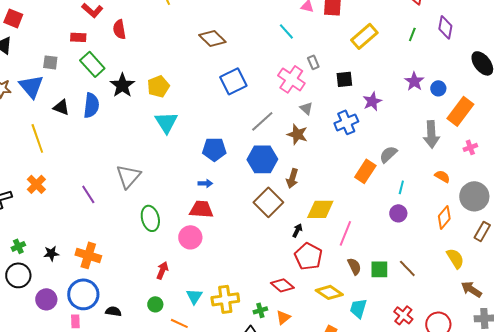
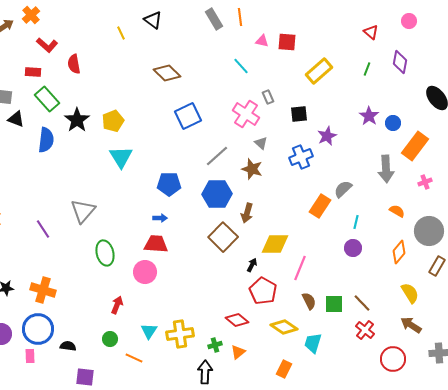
black triangle: (61, 107) -> (16, 119), moved
brown arrow: (471, 289) -> (411, 325), moved
red cross: (403, 315) -> (365, 330), moved

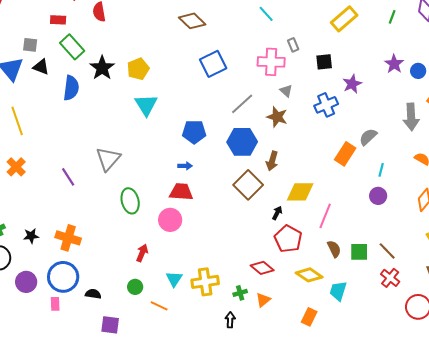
pink cross: (246, 114) -> (271, 62), turned -32
black arrow: (205, 372) -> (230, 320), size x0.7

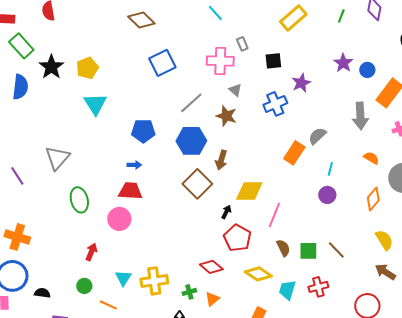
red cross: (390, 278) -> (318, 287), moved, turned 36

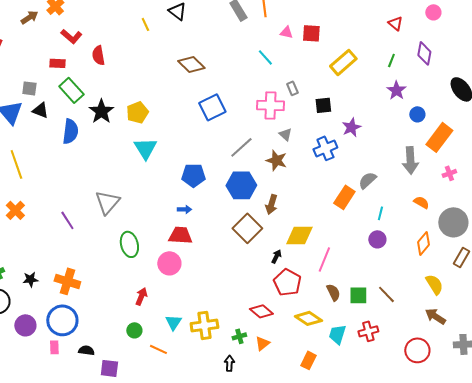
purple star: (343, 63) -> (396, 90), moved
black semicircle: (42, 293) -> (86, 350), moved

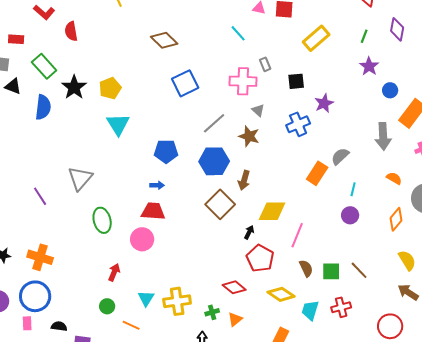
red rectangle: (57, 63) -> (16, 39), moved

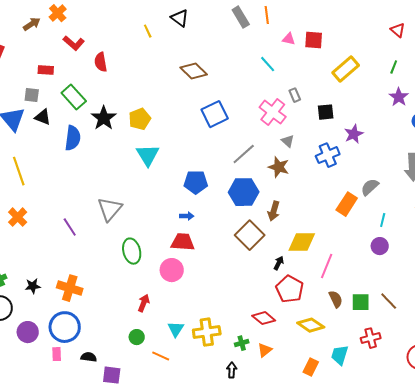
pink cross: (243, 81) -> (273, 112), turned 36
cyan trapezoid: (310, 310) -> (340, 355), moved

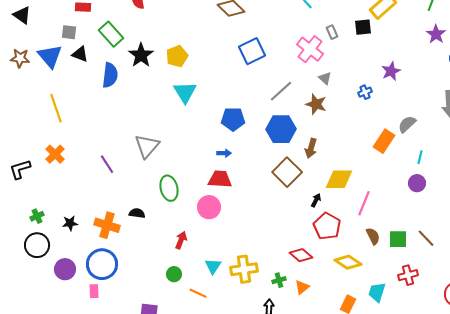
black square: (326, 112) -> (363, 27), moved
blue cross: (328, 155) -> (365, 92), size x0.6
black semicircle: (89, 357) -> (137, 213), moved

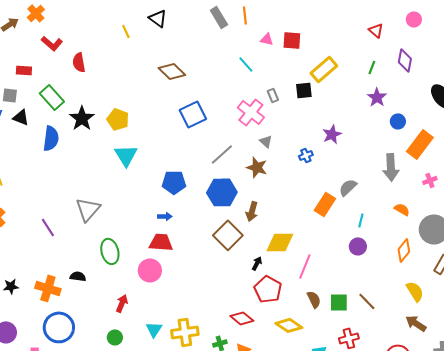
yellow pentagon: (177, 56) -> (118, 119), turned -30
blue circle: (102, 264) -> (59, 327), moved

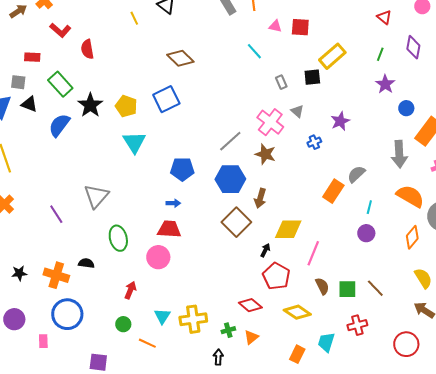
pink cross: (251, 112) -> (270, 122), moved
blue square: (193, 114) -> (166, 99), moved
blue semicircle: (51, 138) -> (59, 125), turned -150
gray triangle: (266, 141) -> (297, 111), moved
orange semicircle: (402, 209) -> (410, 196), size x1.8

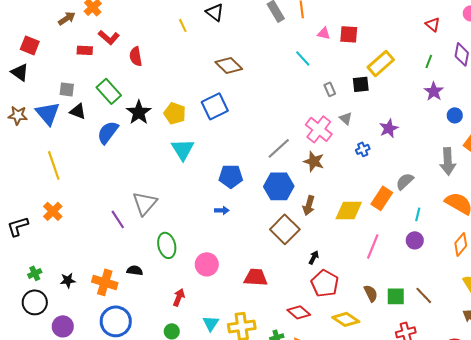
red rectangle: (32, 57) -> (85, 50), moved
purple line: (56, 214) -> (118, 219), moved
red trapezoid: (169, 229) -> (256, 277), moved
yellow diamond: (288, 229) -> (349, 210), moved
pink line: (313, 253) -> (373, 246), moved

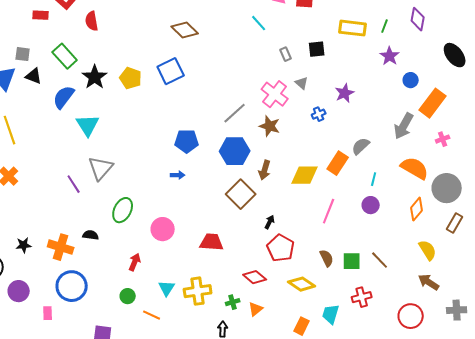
yellow rectangle: (381, 63) -> (353, 28), moved, turned 48
cyan triangle: (183, 149) -> (88, 125), moved
gray arrow: (448, 161) -> (404, 126), turned 32
green ellipse: (167, 245) -> (123, 210), turned 40

